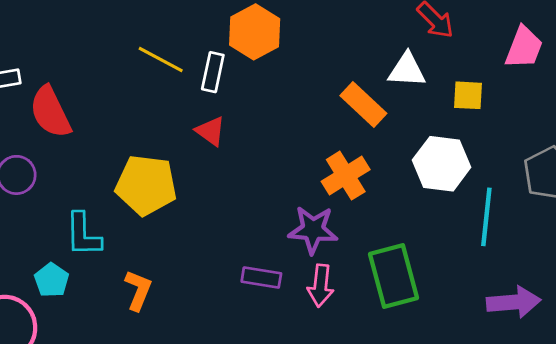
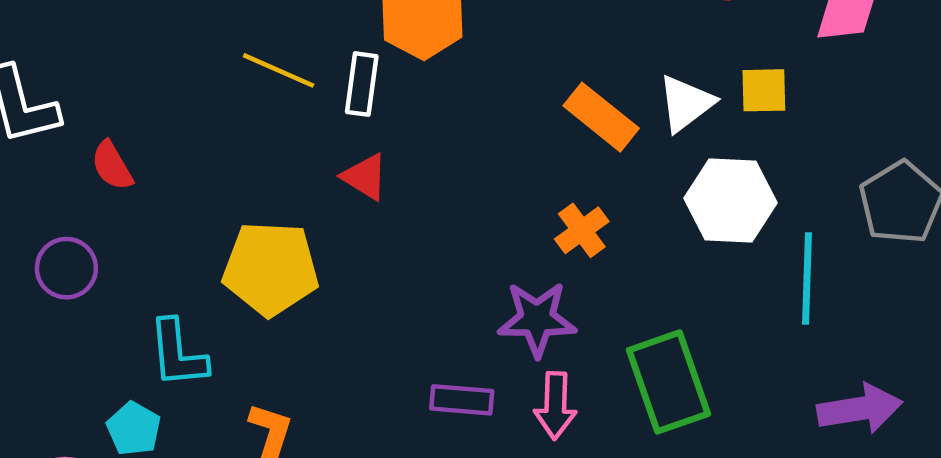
white triangle: (407, 70) -> (686, 103), moved, turned -36
red semicircle: (50, 112) -> (112, 166), size x0.6
orange cross: (346, 176) -> (582, 230), size x0.7

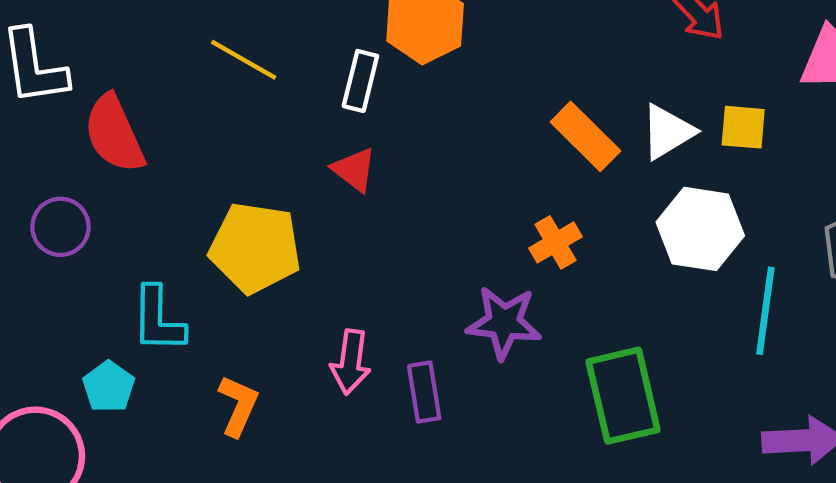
yellow line: (279, 70) -> (244, 60), moved
red semicircle: (112, 166) -> (114, 134), size x1.6
purple rectangle: (462, 400) -> (424, 392), turned 70
pink arrow: (555, 406) -> (351, 362), moved

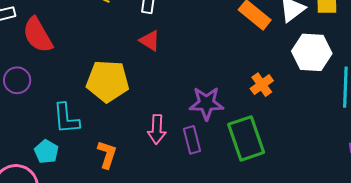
orange cross: (556, 242) -> (262, 85), moved
purple star: (504, 323) -> (206, 103), moved
green rectangle: (623, 396) -> (246, 138), moved

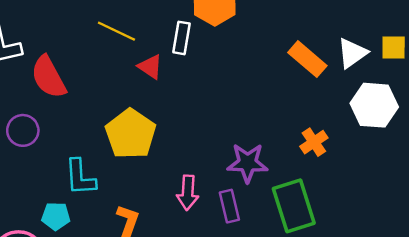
red triangle: (150, 41) -> (150, 67), moved
yellow pentagon: (108, 81) -> (131, 134), turned 30
cyan pentagon: (46, 152) -> (56, 216), turned -30

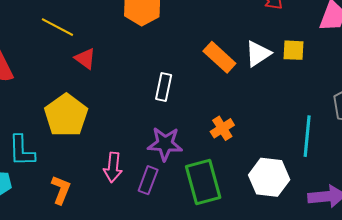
white rectangle: (182, 38) -> (164, 87), moved
white hexagon: (374, 105) -> (269, 177), moved
purple rectangle: (229, 206) -> (148, 180), turned 32

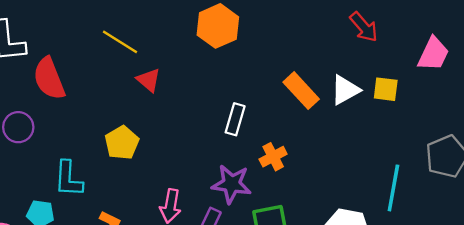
yellow pentagon: (66, 115) -> (122, 143), size x0.7
orange cross: (222, 128) -> (273, 157), moved

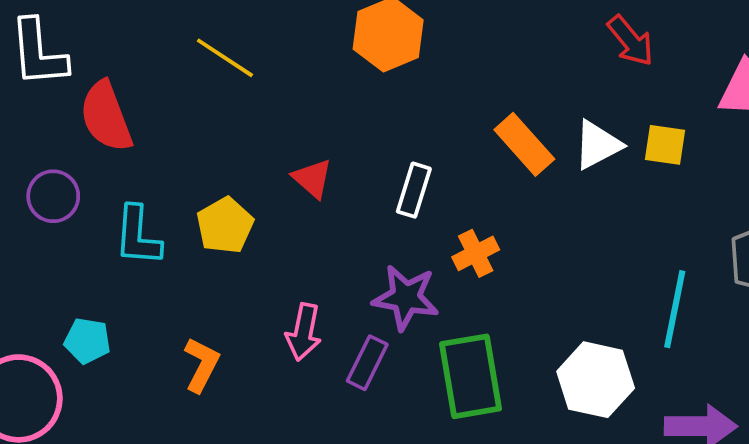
red triangle: (149, 80) -> (312, 178), moved
cyan L-shape: (68, 179) -> (138, 236), moved

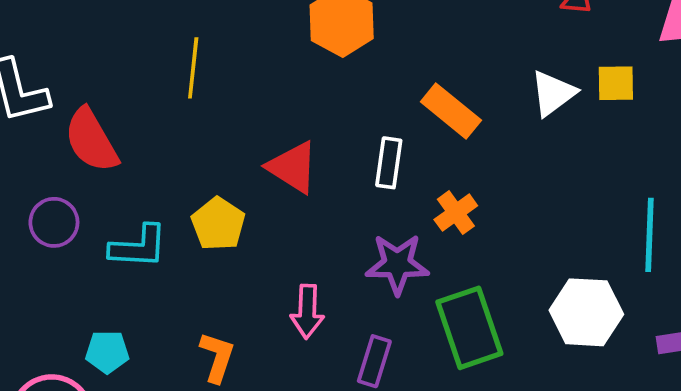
yellow line: (225, 58) -> (193, 68), turned 72
orange rectangle: (524, 144) -> (451, 111), moved
red triangle: (312, 178) -> (293, 167), size x1.4
cyan L-shape: (138, 236) -> (138, 247), turned -82
purple rectangle: (367, 363) -> (374, 361), moved

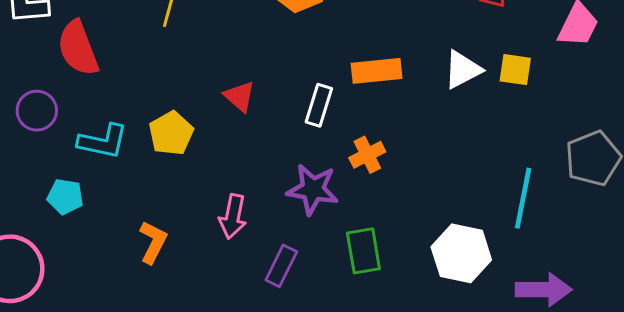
orange rectangle: (451, 111) -> (377, 71), turned -54
red triangle: (293, 167) -> (240, 96), size x0.7
green rectangle: (469, 328) -> (363, 251), size x0.7
cyan pentagon: (107, 352) -> (65, 197), moved

